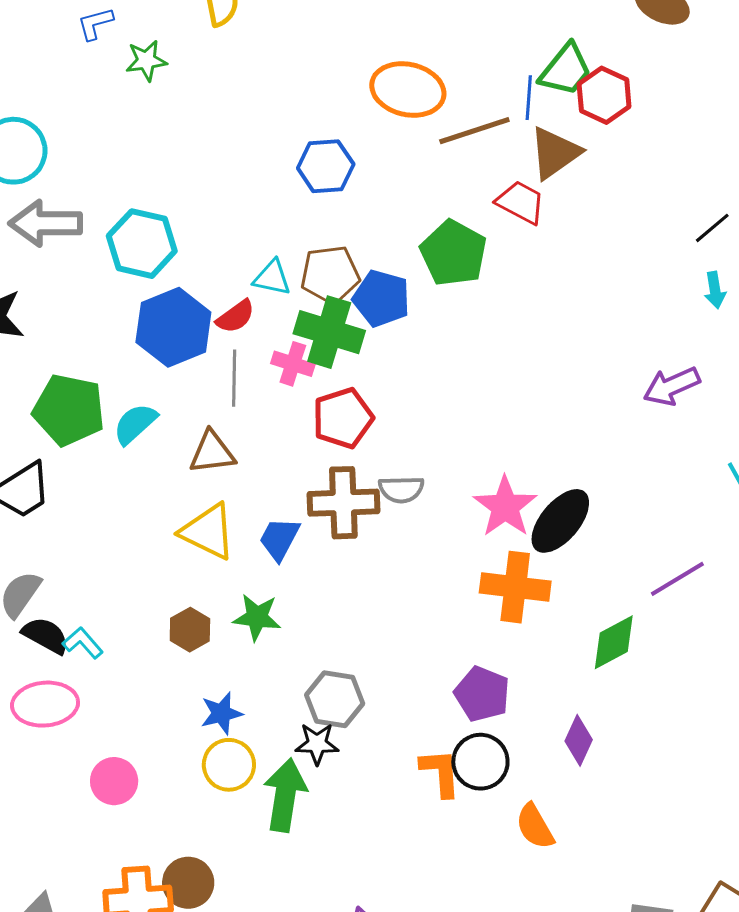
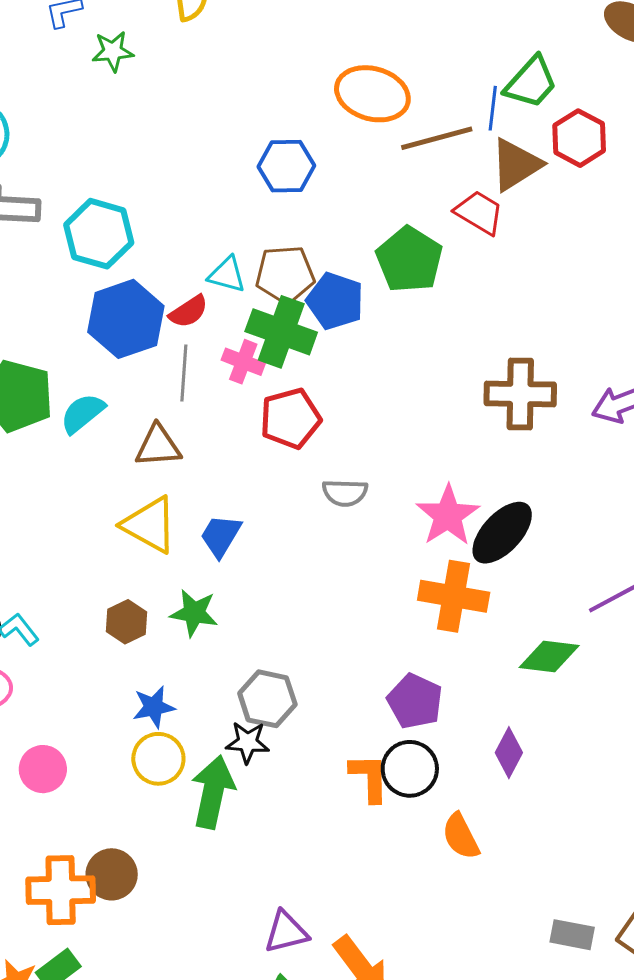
red hexagon: (604, 95) -> (579, 138), moved
brown cross: (343, 503) -> (520, 394), moved
green diamond: (614, 642) -> (549, 657), turned 32

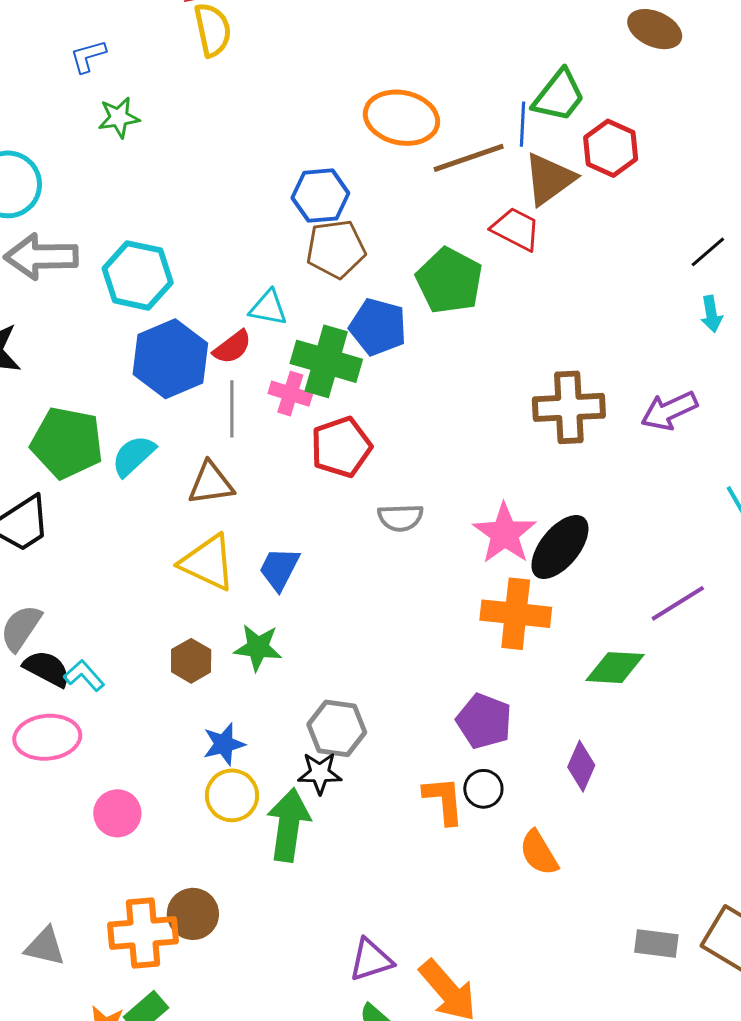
green star: (113, 51) -> (119, 118), moved
brown pentagon: (285, 274) -> (336, 249), moved
black circle: (410, 769) -> (483, 789), size x0.7

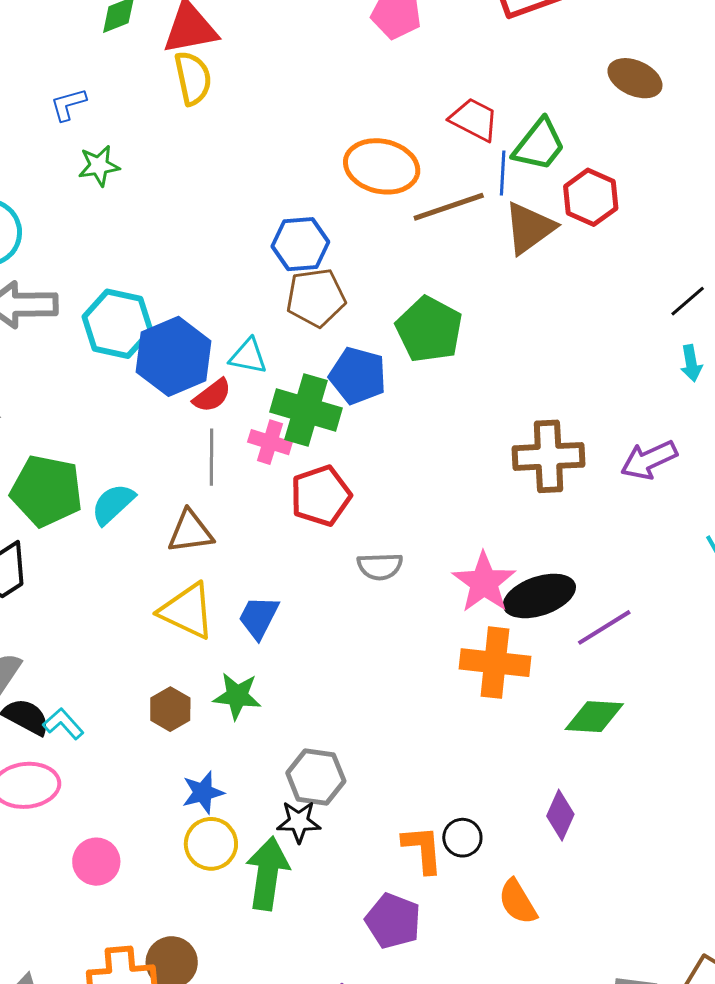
red trapezoid: (516, 229) -> (474, 119), moved
blue hexagon: (170, 359) -> (173, 356), moved
black ellipse: (560, 547) -> (539, 596), turned 32
purple line: (678, 603) -> (604, 627), moved
purple pentagon: (484, 721) -> (393, 921), moved

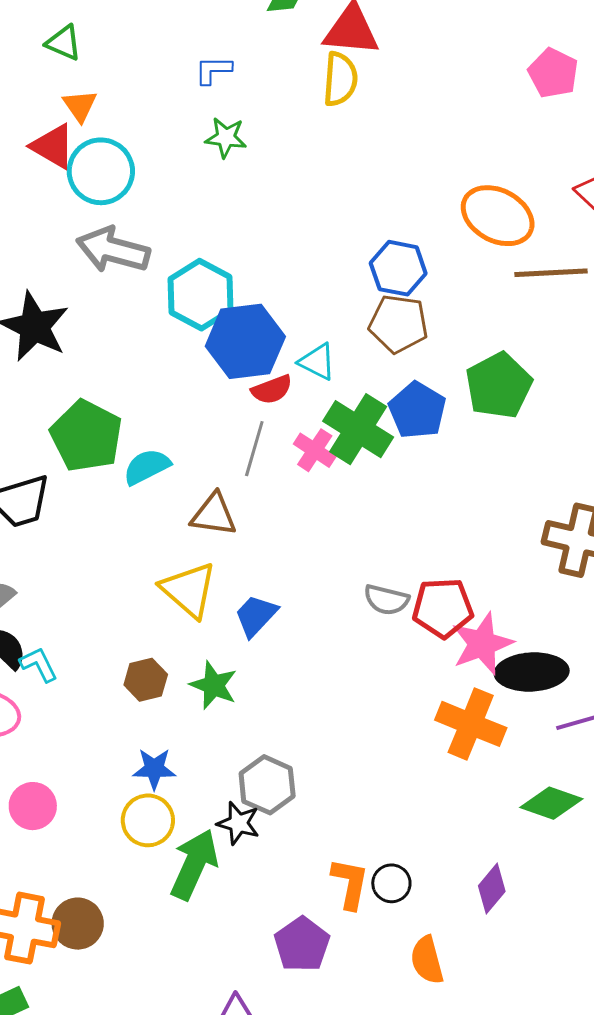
red pentagon: (321, 496) -> (443, 608), moved

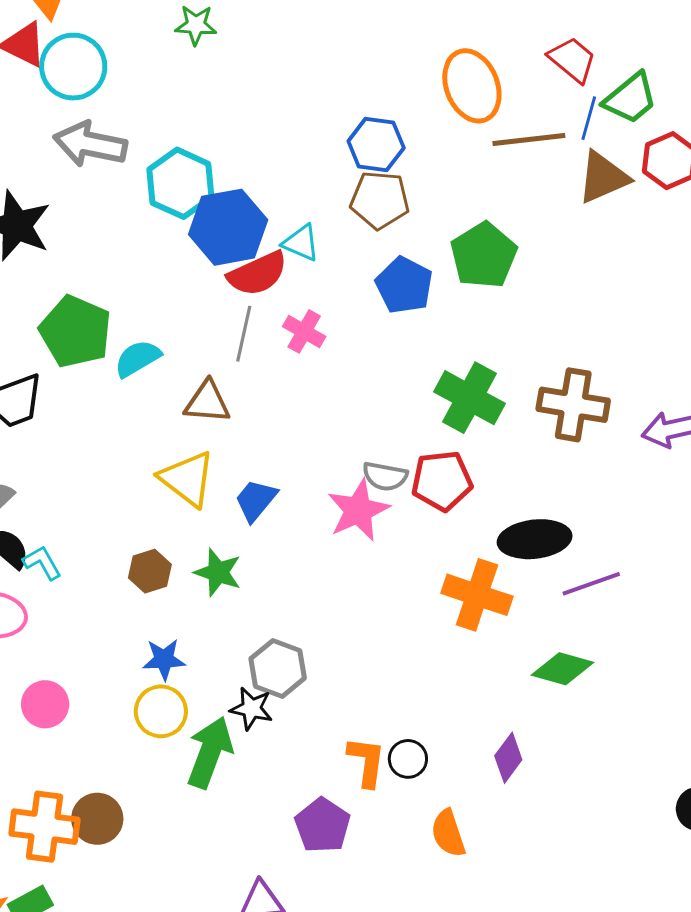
orange ellipse: (498, 216) -> (472, 86), turned 44
red semicircle: (272, 390) -> (258, 274), size x1.5
green cross: (358, 429) -> (469, 398), moved
pink star: (482, 644) -> (358, 510), moved

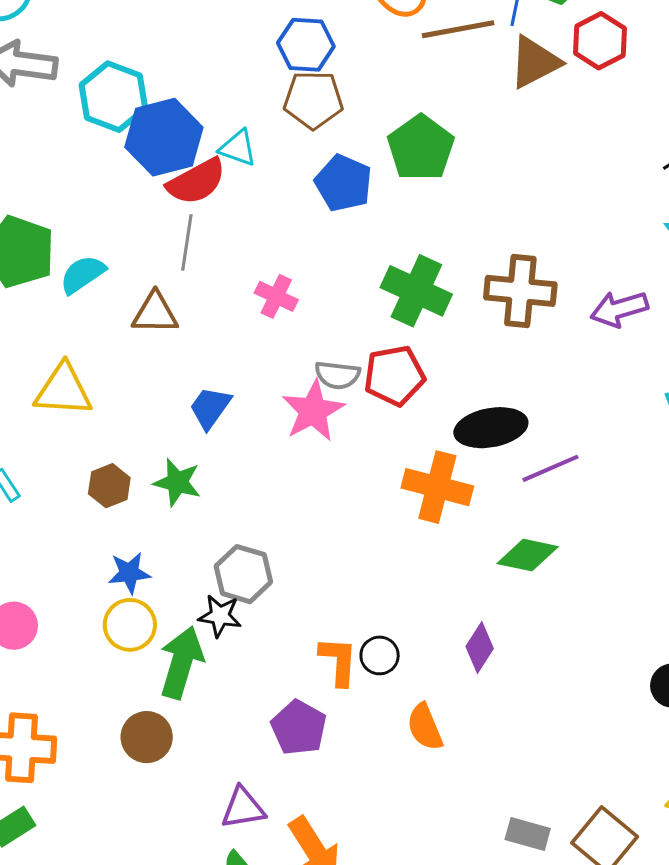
pink cross: (304, 331) -> (276, 296), moved
yellow triangle: (187, 479) -> (63, 390), moved, turned -30
brown circle: (97, 819) -> (147, 737), moved

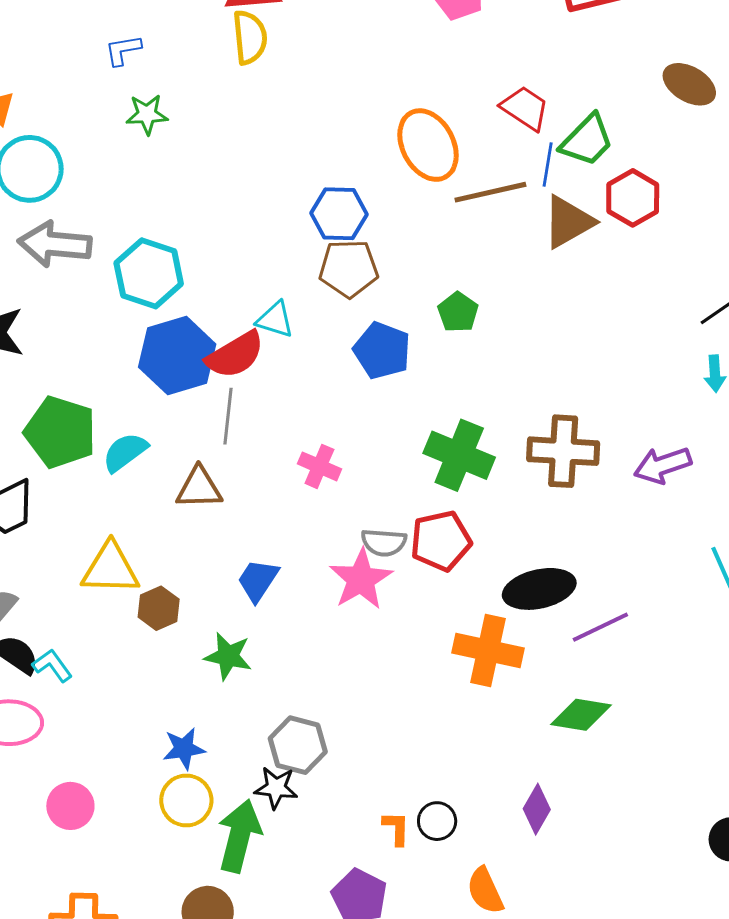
blue hexagon: (164, 137) -> (177, 356), moved
green pentagon: (421, 148) -> (458, 312), size x0.6
brown hexagon: (109, 486) -> (159, 608), moved
orange L-shape: (338, 661) -> (396, 828), size x0.7

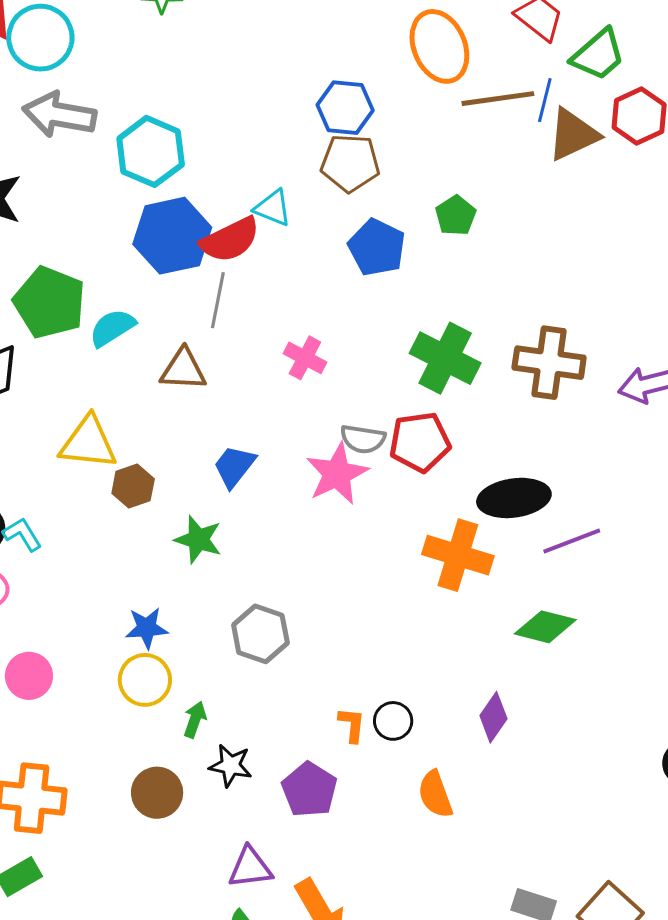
blue line: (548, 164) -> (545, 100), moved
black star: (276, 788) -> (231, 766), moved
green arrow: (239, 836) -> (195, 720), size x0.5

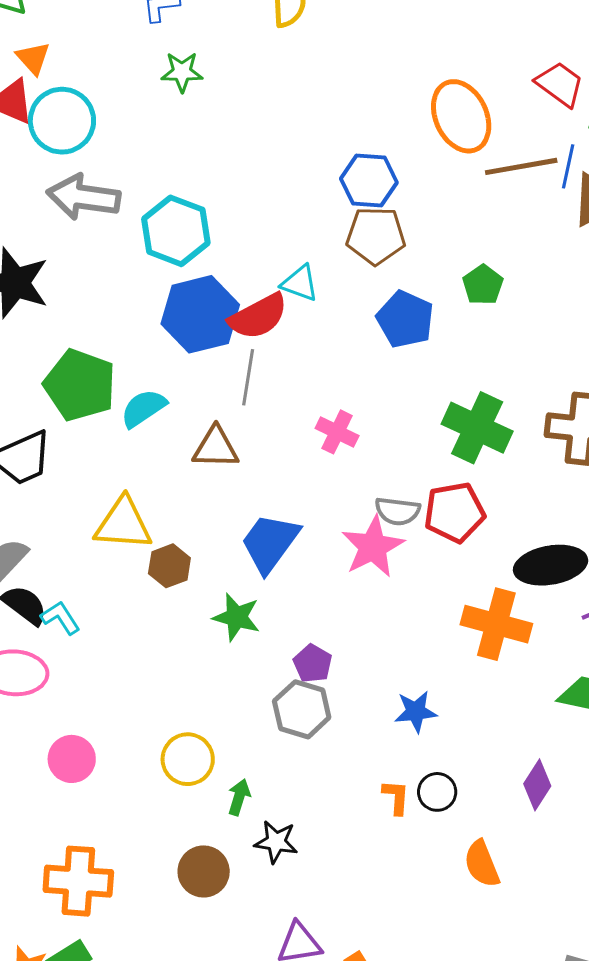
blue trapezoid: (234, 466) -> (270, 543), size x1.4
blue star: (147, 628) -> (416, 712), moved
purple pentagon: (309, 790) -> (313, 664), moved, size x0.7

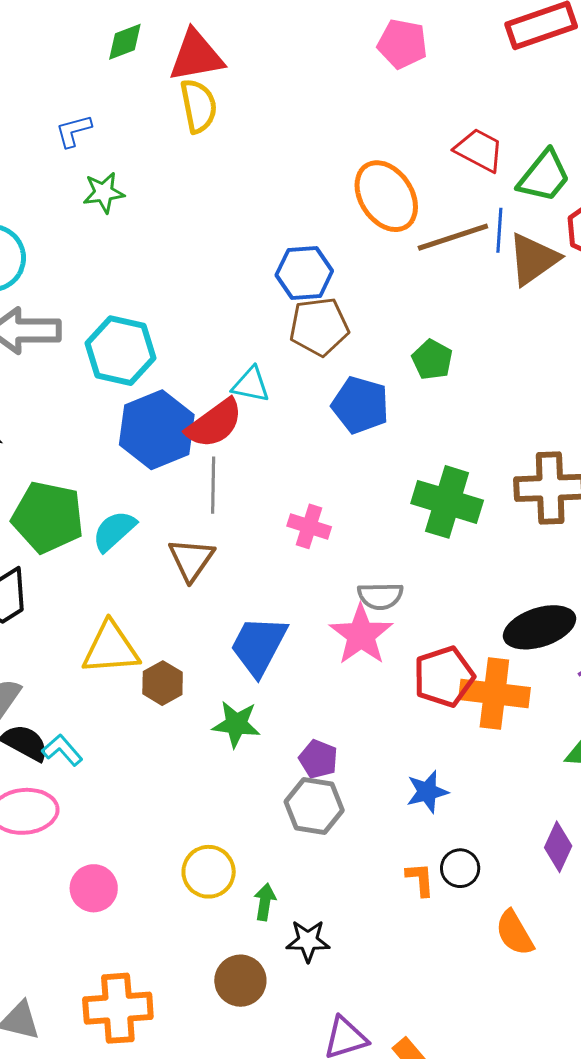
brown triangle: (216, 448) -> (191, 559), turned -48
red pentagon: (455, 512) -> (444, 677), moved

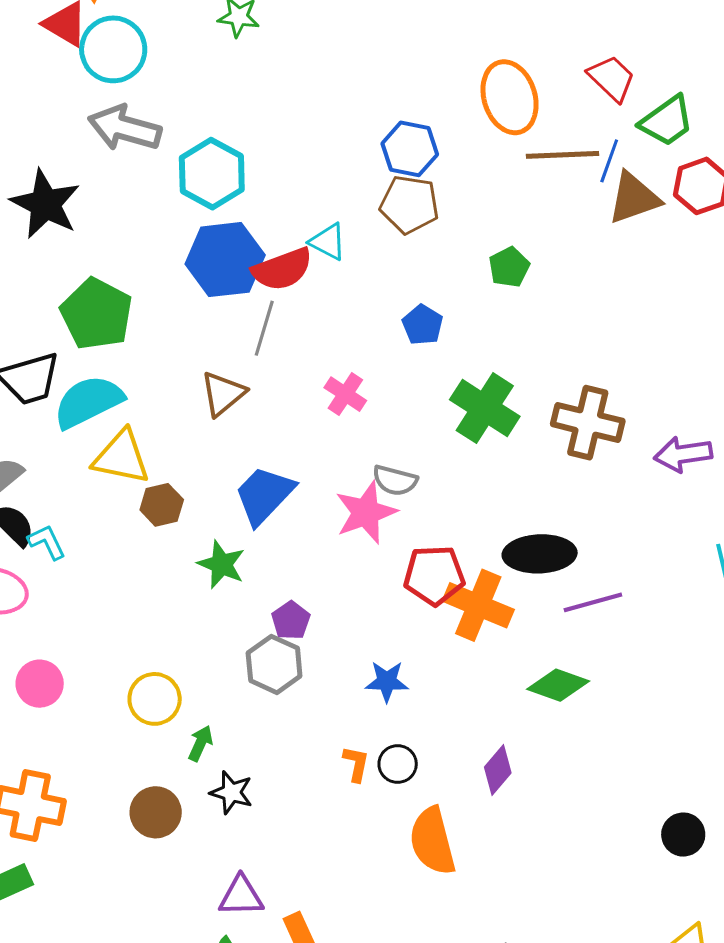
blue pentagon: (360, 405) -> (423, 325), moved, size x0.7
cyan semicircle: (114, 531) -> (88, 402), moved, size x1.5
orange semicircle: (515, 933) -> (432, 841), size x1.4

